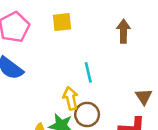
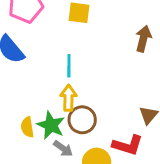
cyan line: (88, 72) -> (69, 66), moved

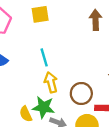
brown circle: (82, 120) -> (81, 94), moved

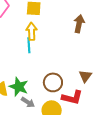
yellow arrow: (51, 82) -> (32, 31), moved

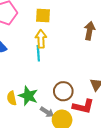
gray arrow: (28, 102) -> (47, 112), moved

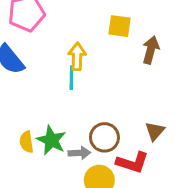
yellow square: (43, 15) -> (119, 26), moved
gray arrow: (47, 112) -> (79, 153), moved, turned -40

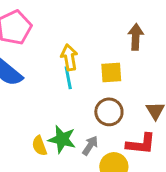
yellow square: (119, 26) -> (111, 73), moved
brown circle: (104, 137) -> (109, 112), moved
gray arrow: (79, 153) -> (90, 146), turned -42

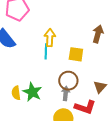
gray arrow: (90, 146) -> (66, 93), moved, turned -40

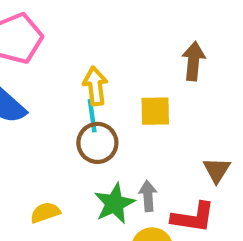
brown circle: (68, 81) -> (97, 143), moved
green star: (32, 92) -> (114, 203), moved, turned 30
yellow semicircle: (16, 93) -> (45, 212), turned 88

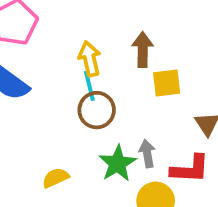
brown arrow: (193, 61) -> (143, 50), moved
yellow square: (155, 111) -> (167, 83), moved

